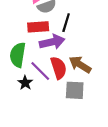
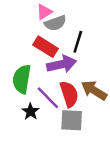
red rectangle: (38, 27) -> (45, 47), turned 36
gray square: (75, 90) -> (72, 120), moved

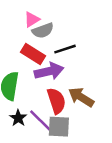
black line: (78, 42) -> (65, 49), turned 55
purple line: (48, 98) -> (40, 121), moved

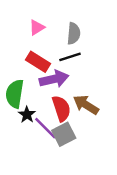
gray semicircle: (43, 31) -> (74, 34), moved, turned -65
black star: (18, 118) -> (27, 115), moved
gray square: (59, 127) -> (64, 134), turned -30

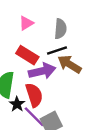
brown arrow: (86, 105) -> (70, 64), moved
red semicircle: (61, 108) -> (34, 95), moved

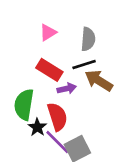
purple arrow: (42, 71) -> (67, 89), size x0.6

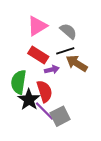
pink triangle: (48, 32) -> (37, 26), size x1.5
gray semicircle: (88, 39) -> (68, 31), turned -54
black star: (37, 127) -> (29, 100), size x1.5

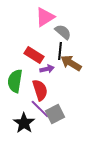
pink triangle: (37, 26) -> (45, 17), moved
black line: (65, 51) -> (60, 51), turned -66
black star: (29, 100) -> (24, 123), moved

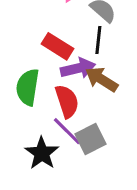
brown arrow: (71, 63) -> (101, 79), moved
purple arrow: (47, 69) -> (78, 68), size x1.5

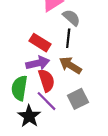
purple arrow: (78, 68) -> (38, 63), moved
green semicircle: (28, 87) -> (19, 88), moved
gray square: (90, 139) -> (78, 99), moved

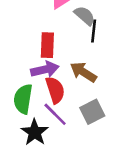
black line: (68, 38) -> (94, 31), moved
red rectangle: (40, 43) -> (47, 45), turned 60

